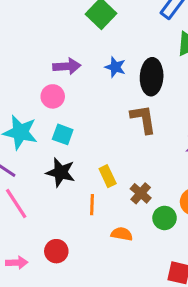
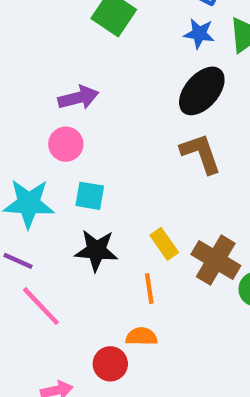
blue star: (115, 67) -> (199, 34), moved
black ellipse: (152, 77) -> (202, 91), turned 48
brown cross: (141, 193) -> (216, 260), size x1.5
orange semicircle: (122, 234) -> (141, 337), moved

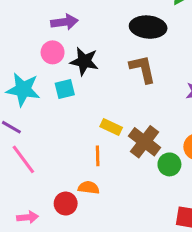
black ellipse: (202, 91) -> (148, 27), turned 48
cyan square: (90, 196) -> (65, 89), turned -30
yellow rectangle: (164, 244) -> (111, 127), turned -36
black star: (96, 250) -> (84, 61), moved

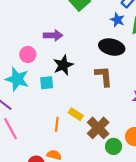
pink circle: (53, 52) -> (28, 54), moved
black star: (84, 61) -> (63, 65), turned 30
orange line: (98, 156) -> (57, 124), moved

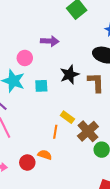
black star: (63, 65) -> (69, 75), moved
orange line: (57, 124) -> (55, 132), moved

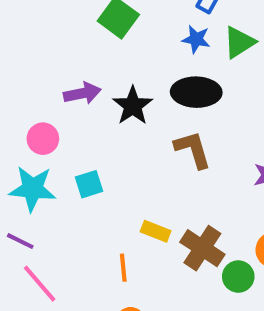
black star: (69, 75) -> (133, 106), moved
orange line: (55, 132) -> (123, 268), moved

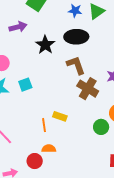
purple arrow: (82, 93) -> (18, 27), moved
yellow rectangle: (156, 231) -> (60, 116), moved
brown cross: (202, 248) -> (88, 89), moved

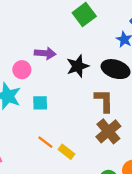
purple arrow: (18, 27) -> (45, 53), moved
orange line: (44, 125) -> (45, 142), moved, turned -64

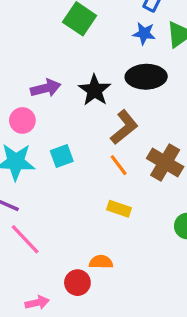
brown L-shape: (104, 101) -> (124, 127), moved, turned 70
orange line: (45, 142) -> (119, 165), moved, turned 35

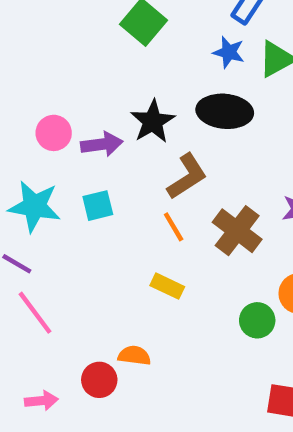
purple arrow: (46, 88) -> (102, 144), moved
pink circle: (22, 120) -> (54, 133), moved

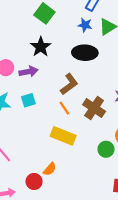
black star: (153, 121) -> (41, 47), moved
yellow rectangle: (167, 286) -> (63, 136), size x1.6
orange semicircle: (134, 356) -> (50, 169), turned 128

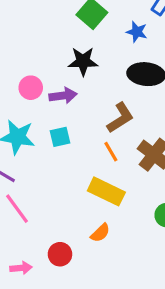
blue star: (85, 25) -> (137, 32), moved
black star: (41, 47) -> (83, 61), turned 30
orange semicircle: (50, 169) -> (100, 233), moved

